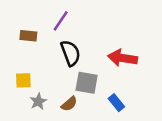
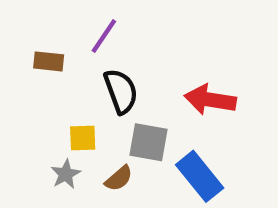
yellow square: (23, 80) -> (83, 138), moved
blue rectangle: (116, 103) -> (200, 176), size x1.6

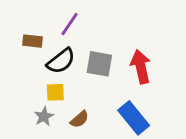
black semicircle: (121, 91) -> (61, 61), moved, turned 72
red arrow: (210, 100) -> (141, 67), turned 68
gray square: (149, 142) -> (99, 64), moved

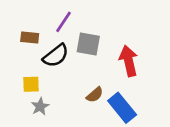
gray square: (99, 64) -> (88, 44), moved
yellow square: (55, 92) -> (31, 84), moved
brown semicircle: (79, 119) -> (95, 95), moved

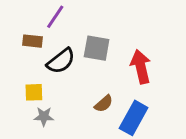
purple line: (64, 22) -> (55, 17), moved
gray star: (40, 106) -> (44, 117), turned 30
blue rectangle: (122, 108) -> (134, 118), turned 68

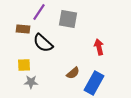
gray square: (97, 48) -> (68, 19), moved
black semicircle: (61, 61) -> (43, 43), turned 80
red arrow: (141, 67) -> (99, 47), size x0.7

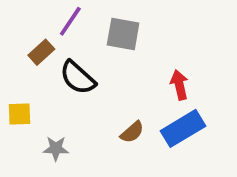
brown rectangle: (23, 29) -> (41, 52), turned -48
yellow square: (24, 65) -> (19, 114), moved
blue rectangle: (94, 83) -> (183, 128), moved, turned 30

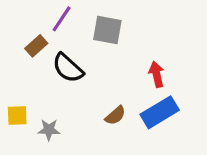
yellow square: (19, 114) -> (17, 115), moved

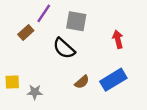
black semicircle: (68, 68) -> (64, 48), moved
red arrow: (157, 74) -> (118, 39), moved

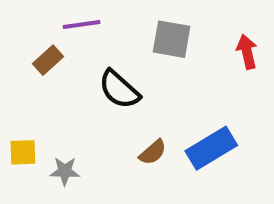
purple line: (44, 13) -> (82, 25), turned 48
gray square: (76, 21) -> (172, 39), moved
red arrow: (118, 39) -> (247, 52), moved

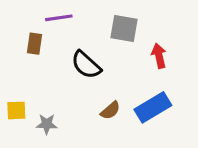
red arrow: (247, 52) -> (159, 56), moved
brown rectangle: (48, 60) -> (35, 44), turned -40

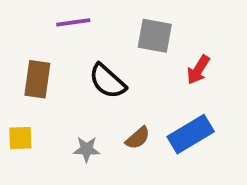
brown rectangle: (35, 44) -> (37, 79), moved, size x1.4
red arrow: (159, 56) -> (198, 70), turned -135
gray star: (47, 124) -> (87, 149), moved

